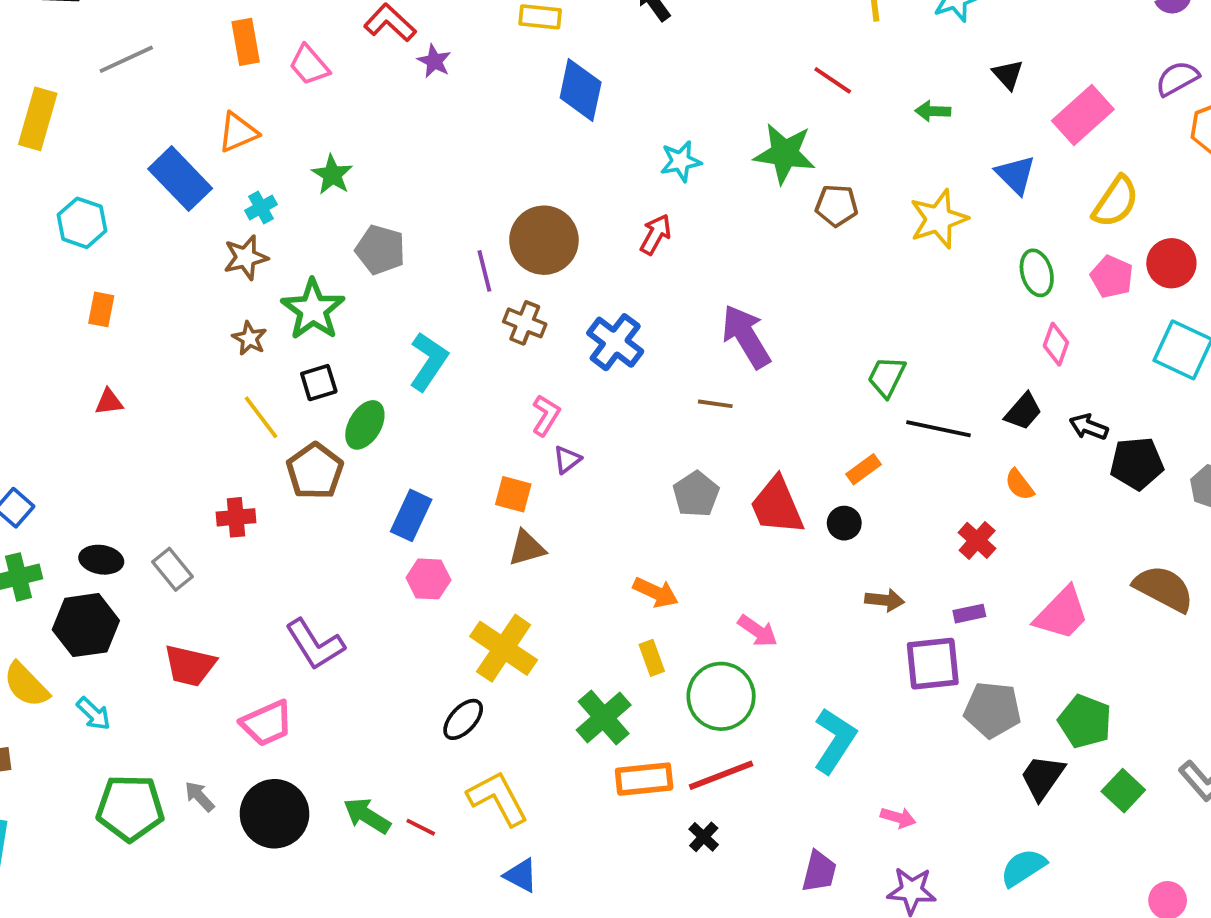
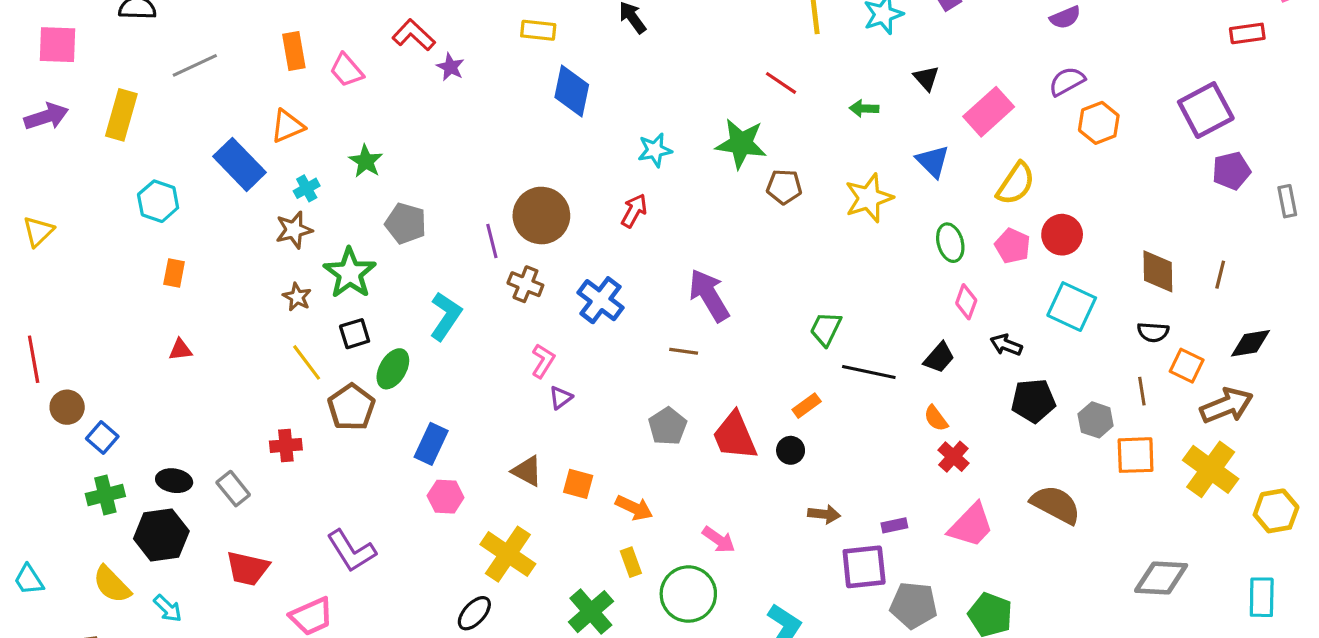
black arrow: (1089, 427) -> (1006, 345), moved
orange square: (513, 494) -> (578, 484), moved
red cross: (977, 540) -> (953, 457), moved
brown triangle: (527, 548) -> (527, 471), turned 44

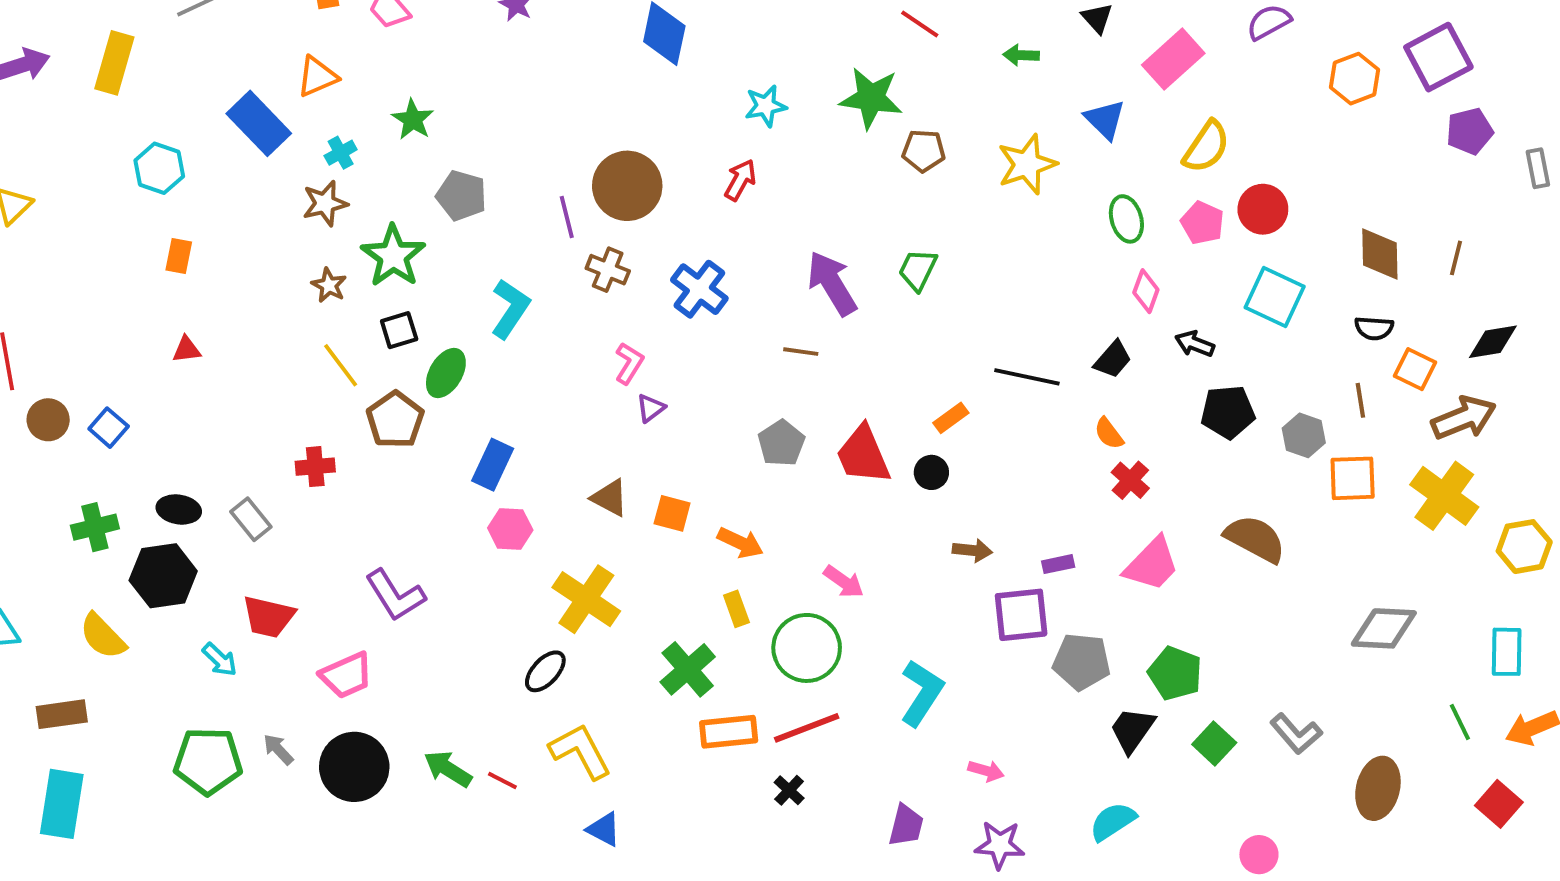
orange hexagon: (1099, 123) -> (1355, 79), moved
green trapezoid: (826, 329) -> (918, 270), moved
blue square: (102, 438) -> (109, 428), moved
cyan arrow: (168, 608) -> (220, 660), moved

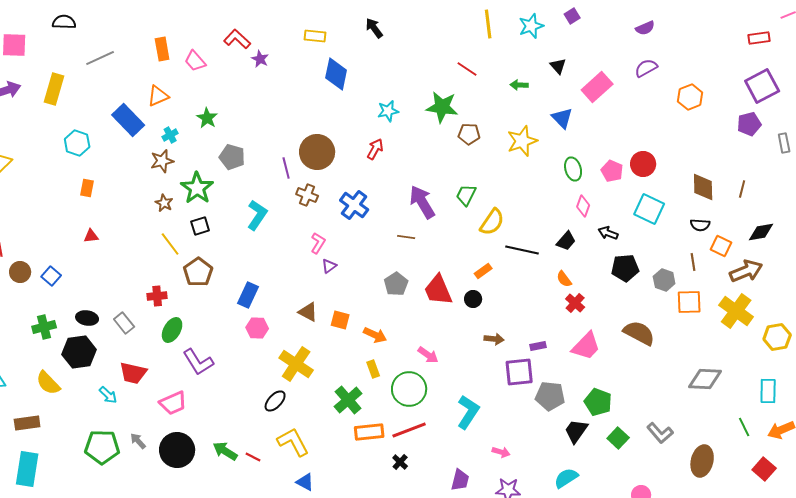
purple square: (1438, 57) -> (762, 86), moved
yellow semicircle: (1206, 147) -> (492, 222), moved
green ellipse: (446, 373) -> (172, 330), moved

